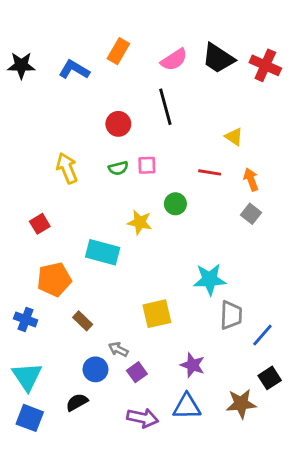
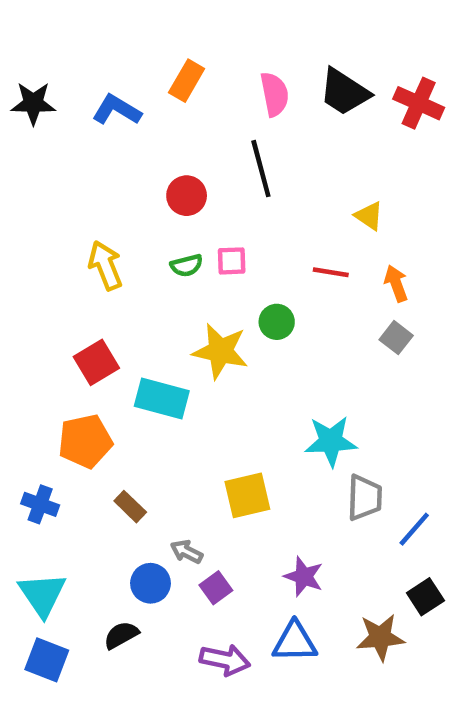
pink semicircle: (174, 60) -> (274, 94), turned -68
yellow star: (140, 222) -> (220, 351), size x1.4
red square: (40, 224) -> (96, 362), moved, size x1.4

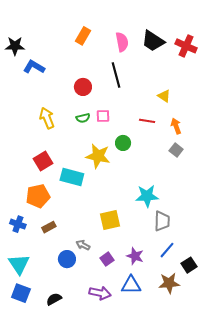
blue L-shape: (117, 110) -> (34, 67), moved
brown rectangle: (130, 507) -> (49, 227), moved, turned -72
blue line: (414, 529) -> (167, 250), moved
purple square: (216, 588) -> (107, 259), moved
black semicircle: (121, 635) -> (54, 299), moved

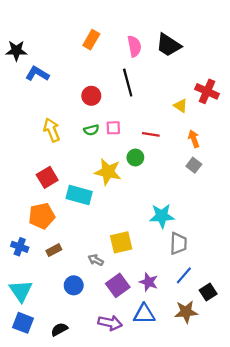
red cross: (186, 46) -> (207, 91), moved
red line: (147, 121) -> (151, 134), moved
gray arrow: (83, 245) -> (96, 260), moved
purple square: (107, 259) -> (118, 285), size x1.5

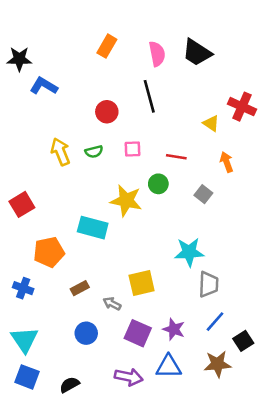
green semicircle: (91, 130) -> (94, 152), moved
gray square: (194, 165) -> (203, 194), moved
red square: (47, 177) -> (22, 204), moved
brown rectangle: (54, 250) -> (80, 288), moved
purple square: (118, 285) -> (138, 333), turned -30

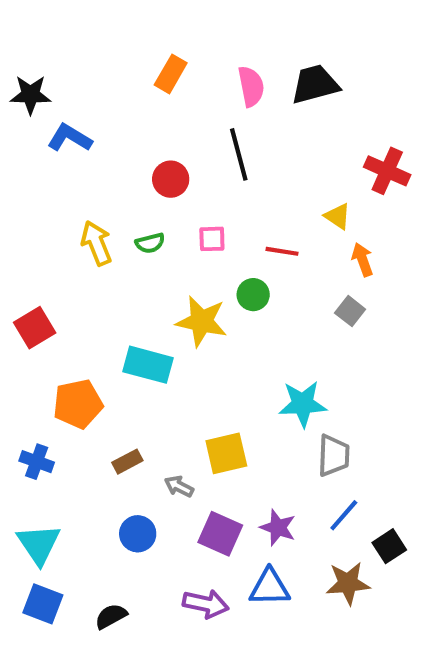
black trapezoid: (197, 53) -> (315, 84), turned 132
yellow triangle: (211, 123) -> (338, 216), moved
gray square: (203, 194) -> (350, 311), moved

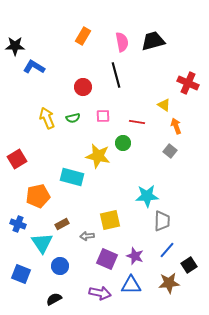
gray arrow: (179, 486) -> (87, 236), turned -32
blue circle: (138, 534) -> (60, 266), moved
cyan triangle: (39, 544) -> (42, 243), moved
blue square: (43, 604) -> (21, 274), moved

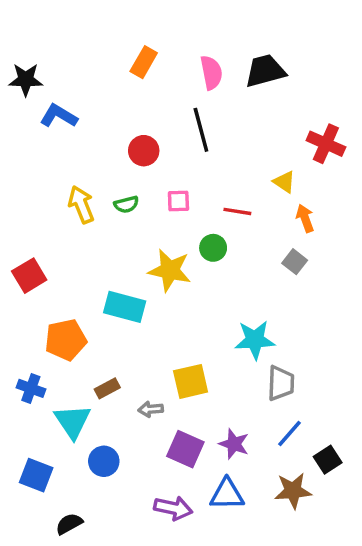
black semicircle: (54, 299) -> (69, 524), moved

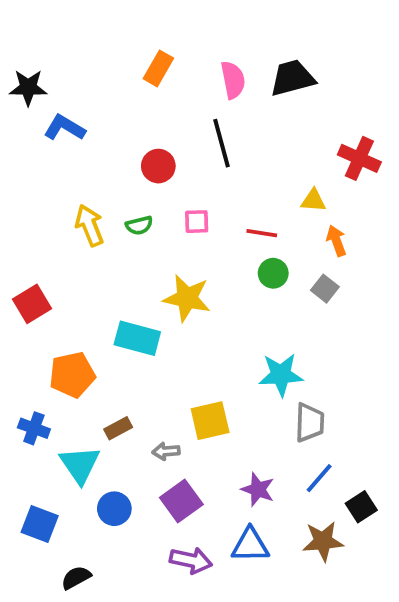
yellow triangle: (284, 182) -> (313, 201), turned -30
green circle: (213, 248) -> (273, 273), moved
purple square: (185, 449) -> (181, 501), moved, turned 30

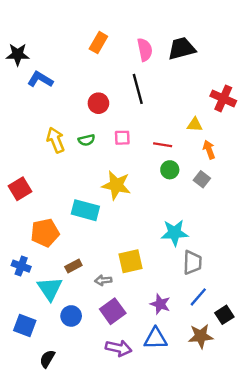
black semicircle: (76, 578) -> (47, 359), turned -30

